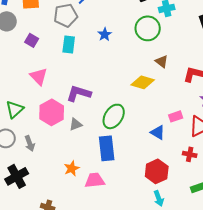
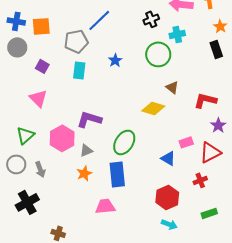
pink triangle: (39, 76) -> (38, 98), moved
red cross: (190, 154) -> (200, 180), turned -32
orange star: (72, 168) -> (84, 173), moved
cyan arrow: (159, 198) -> (169, 224), turned -49

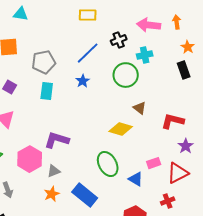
blue line: (99, 20) -> (88, 53), moved
green ellipse: (124, 142) -> (108, 164), moved, turned -60
blue rectangle: (117, 174) -> (85, 195), turned -45

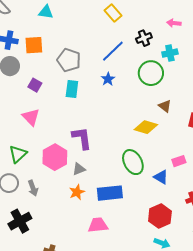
yellow rectangle: (88, 15) -> (113, 13), turned 48
pink arrow: (149, 25) -> (174, 23), size x0.6
gray pentagon: (44, 62) -> (69, 60), turned 30
purple L-shape: (57, 140) -> (82, 138), turned 65
blue rectangle: (85, 195) -> (110, 193), turned -45

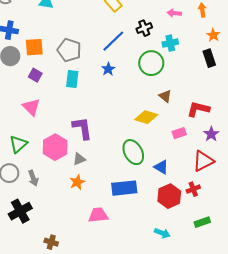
orange square: (34, 45) -> (34, 47), moved
pink rectangle: (179, 161) -> (179, 133), moved
blue rectangle: (110, 193) -> (124, 188), moved
red hexagon: (160, 216) -> (169, 196), moved

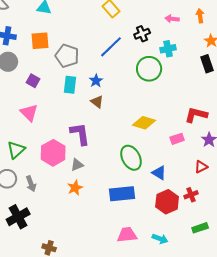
orange square: (34, 47) -> (40, 41), moved
blue star: (108, 69) -> (96, 81), moved
brown triangle: (165, 96) -> (97, 102), moved
red triangle: (203, 161) -> (201, 167), size x0.6
pink trapezoid: (98, 215) -> (127, 235), moved

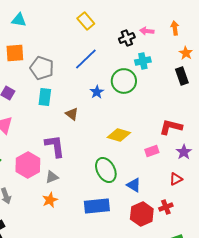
black cross: (142, 34) -> (127, 38), moved
blue star: (96, 81) -> (97, 92), moved

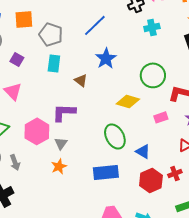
green circle: (124, 81) -> (153, 75), moved
blue star: (97, 92) -> (106, 58), size x1.5
purple L-shape: (55, 146) -> (64, 112), turned -80
gray triangle: (52, 177) -> (61, 143), turned -32

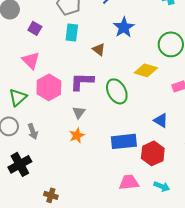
pink hexagon: (37, 131) -> (49, 87), moved
green ellipse: (115, 136) -> (117, 91), moved
red hexagon: (151, 180) -> (153, 153), moved

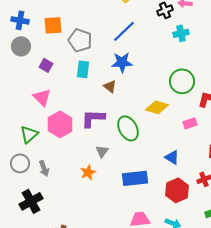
blue star: (124, 27) -> (122, 62), moved, turned 30
gray triangle: (79, 112) -> (102, 151), moved
red hexagon: (153, 153) -> (177, 190), moved

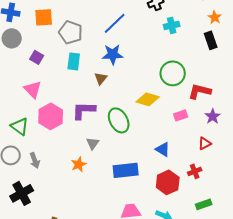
brown triangle: (110, 86) -> (101, 78), turned 32
green triangle: (29, 134) -> (20, 126), turned -42

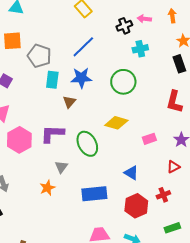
cyan rectangle: (74, 61) -> (52, 80), moved
green circle: (173, 73) -> (123, 82), moved
red L-shape: (200, 91) -> (174, 102), moved, turned -90

